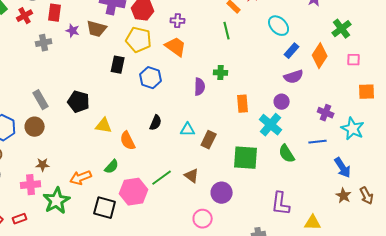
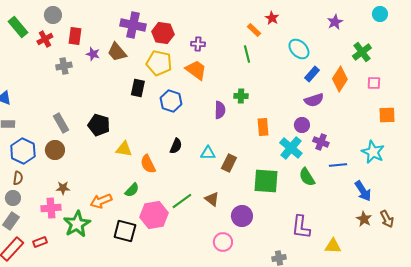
brown trapezoid: (97, 29) -> (117, 52), turned 35
purple cross: (326, 113) -> (321, 142), moved

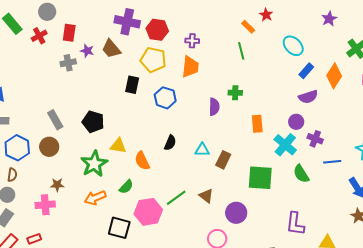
gray cross: (64, 66) -> (68, 63), moved
orange trapezoid: (196, 70) -> (190, 67), turned 60
green star: (77, 224) -> (94, 164), moved

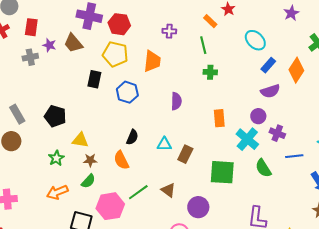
purple cross: (192, 41) -> (169, 31), moved
green cross: (235, 93) -> (210, 72), moved
orange semicircle: (142, 161) -> (121, 160), moved
green star: (94, 164) -> (56, 158), size x0.6
brown star: (57, 185) -> (90, 160), moved

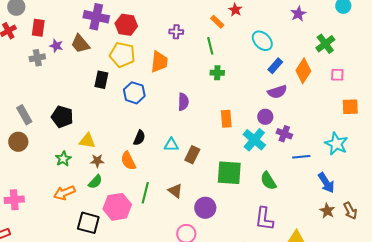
green semicircle: (263, 168) -> (268, 181), moved
green line: (138, 192) -> (145, 193), turned -40

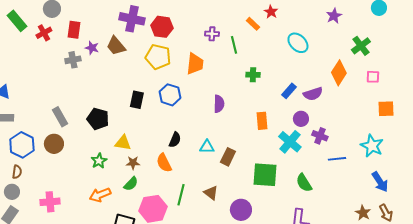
green line: (210, 46) -> (234, 45), moved
blue rectangle: (275, 66) -> (289, 91), moved
black rectangle: (101, 80) -> (137, 100), moved
blue arrow: (326, 183) -> (380, 182), moved

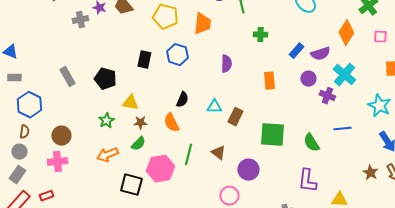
cyan cross: (290, 142) -> (344, 75), moved
brown circle: (54, 144) -> (61, 136), moved
blue line: (337, 159) -> (342, 129), moved

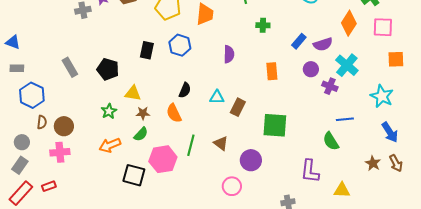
pink square: (380, 37) -> (383, 27), size x1.5
brown semicircle: (24, 132) -> (42, 122), moved
green semicircle: (311, 143) -> (331, 141), moved

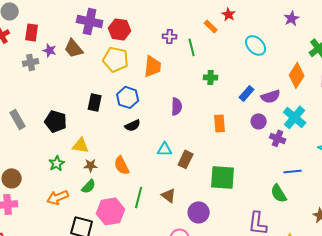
black semicircle: (185, 90) -> (133, 125), moved, turned 42

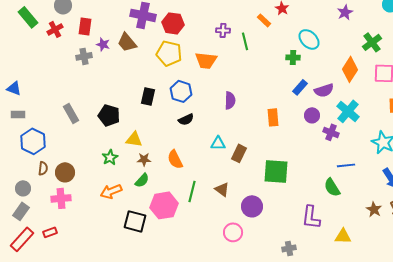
orange trapezoid: (153, 66) -> (206, 60), turned 90
green cross: (211, 77) -> (293, 57), moved

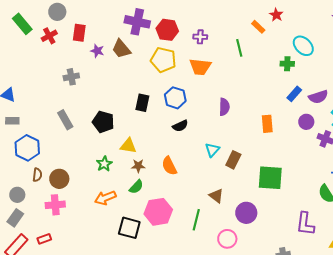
purple cross: (223, 30) -> (200, 37), moved
gray cross: (84, 56) -> (71, 77), moved
cyan triangle: (218, 143) -> (212, 150), turned -49
green line: (192, 191) -> (196, 220), moved

